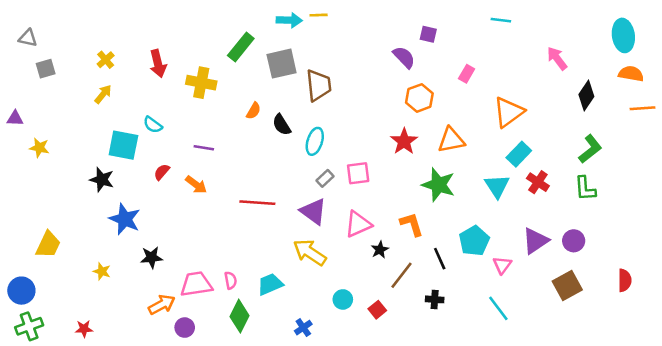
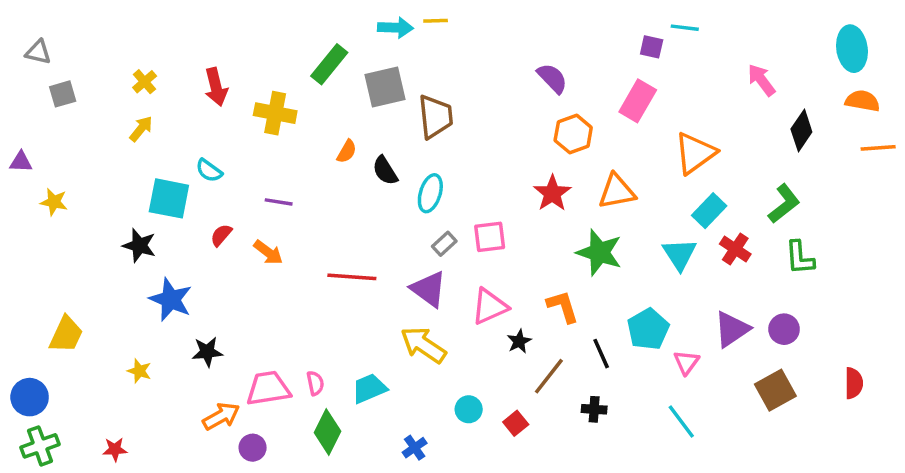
purple square: (428, 34) -> (652, 47), moved
pink rectangle: (467, 74) -> (638, 101), size x1.6
green L-shape: (590, 149) -> (784, 204), moved

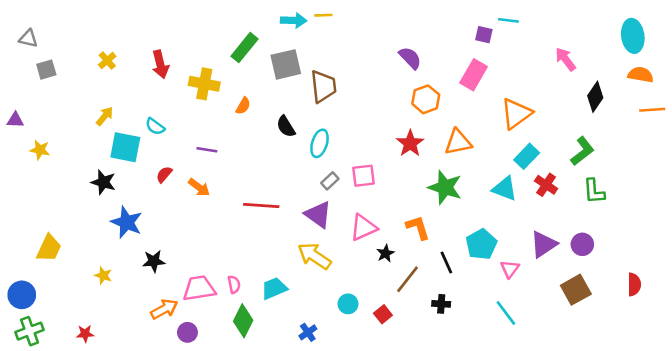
yellow arrow: (141, 129) -> (105, 116), moved
orange semicircle: (347, 151) -> (243, 106), moved
cyan triangle: (679, 254) -> (505, 189), turned -36

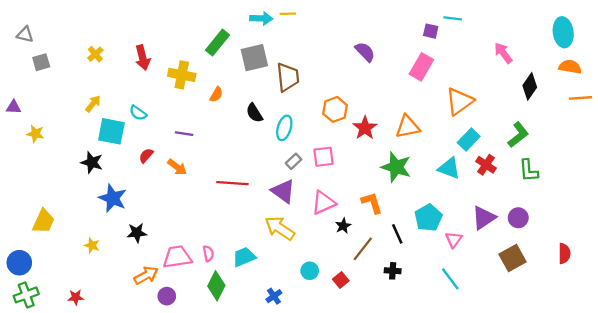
orange hexagon: (426, 99) -> (335, 109), moved

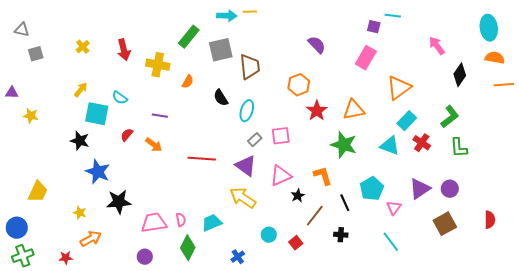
orange hexagon: (335, 109) -> (299, 85), moved
black star: (137, 233) -> (119, 202), size x1.4
orange arrow: (146, 275) -> (91, 239), moved

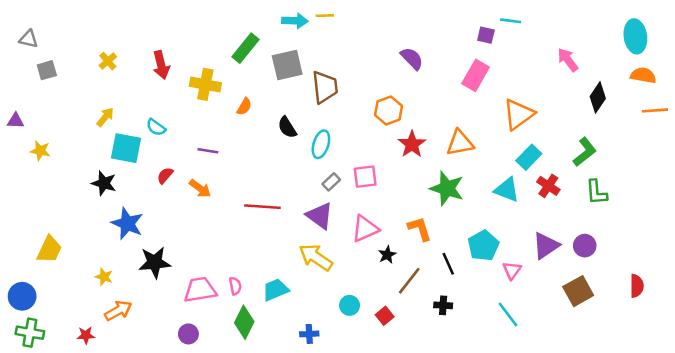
green cross: (23, 256) -> (30, 333), turned 30
blue cross: (238, 257) -> (309, 334), turned 32

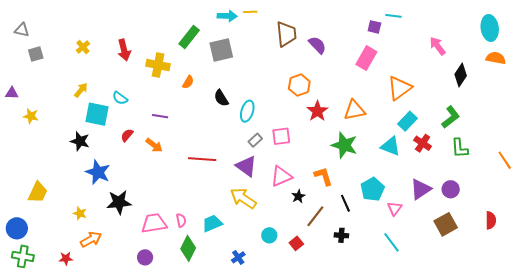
brown trapezoid: (325, 87) -> (286, 34), moved
orange line: (655, 110) -> (505, 160), moved, turned 60
blue cross: (309, 334) -> (238, 257), turned -32

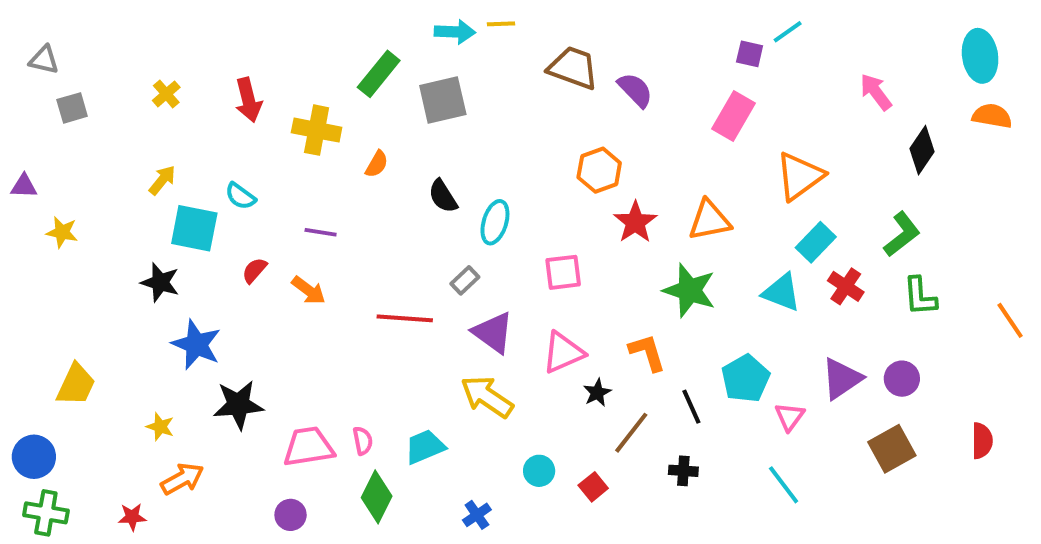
cyan line: (394, 16) -> (788, 32), turned -42
brown trapezoid: (286, 34) -> (573, 68), turned -64
gray rectangle: (255, 140) -> (465, 280), moved

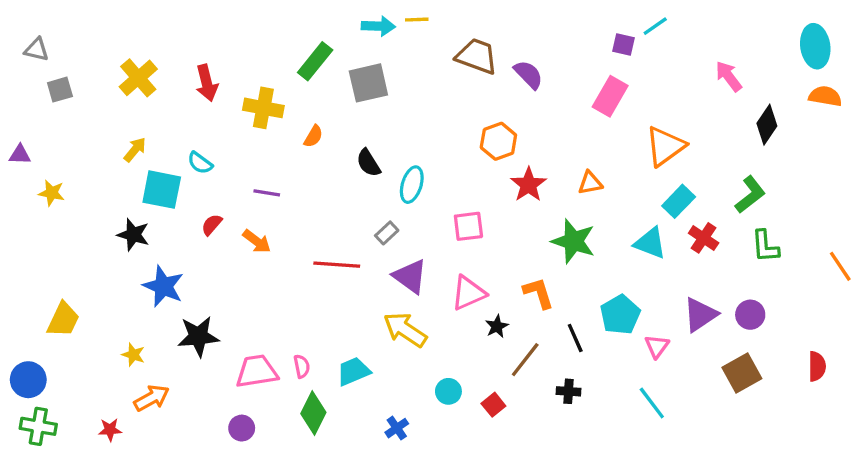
yellow cross: (166, 94) -> (138, 78), size x1.6
orange triangle: (709, 220) -> (590, 183), size x0.7

